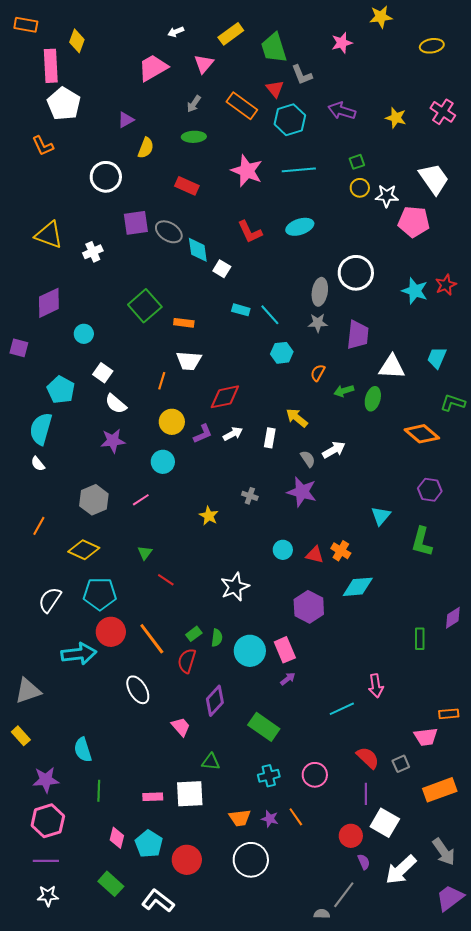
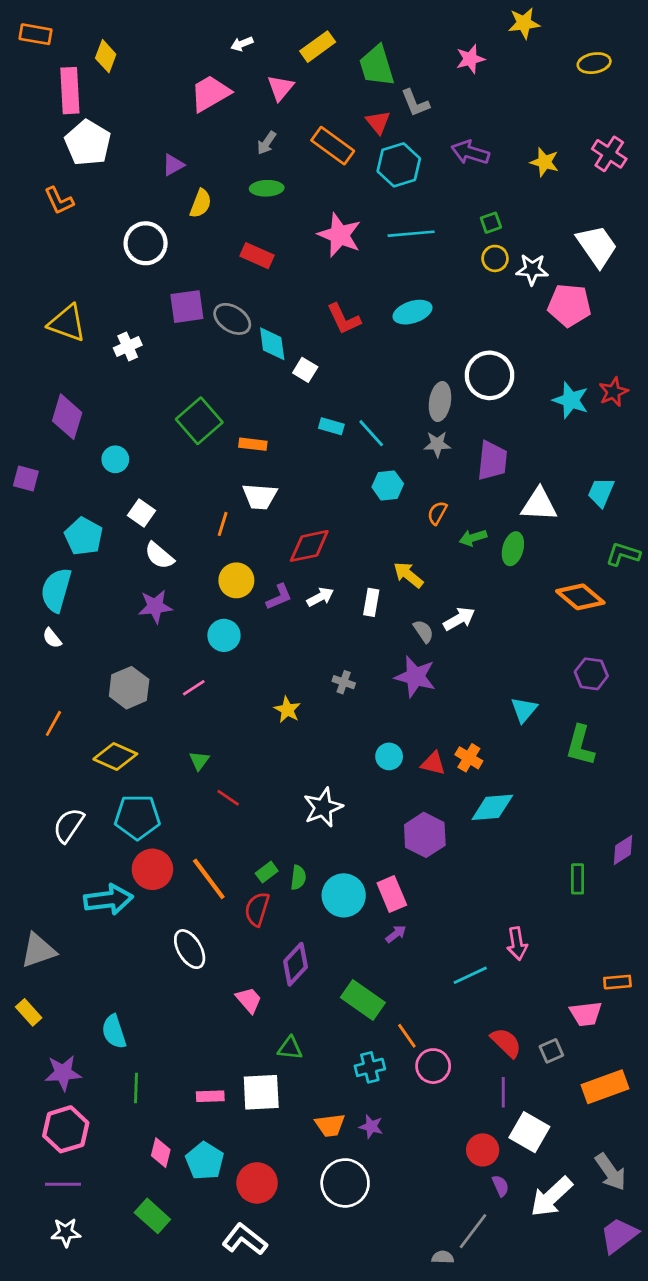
purple diamond: (49, 303) -> (67, 417), turned -48
orange line: (296, 817) -> (407, 1036), moved
white L-shape: (158, 901) -> (245, 1239), moved

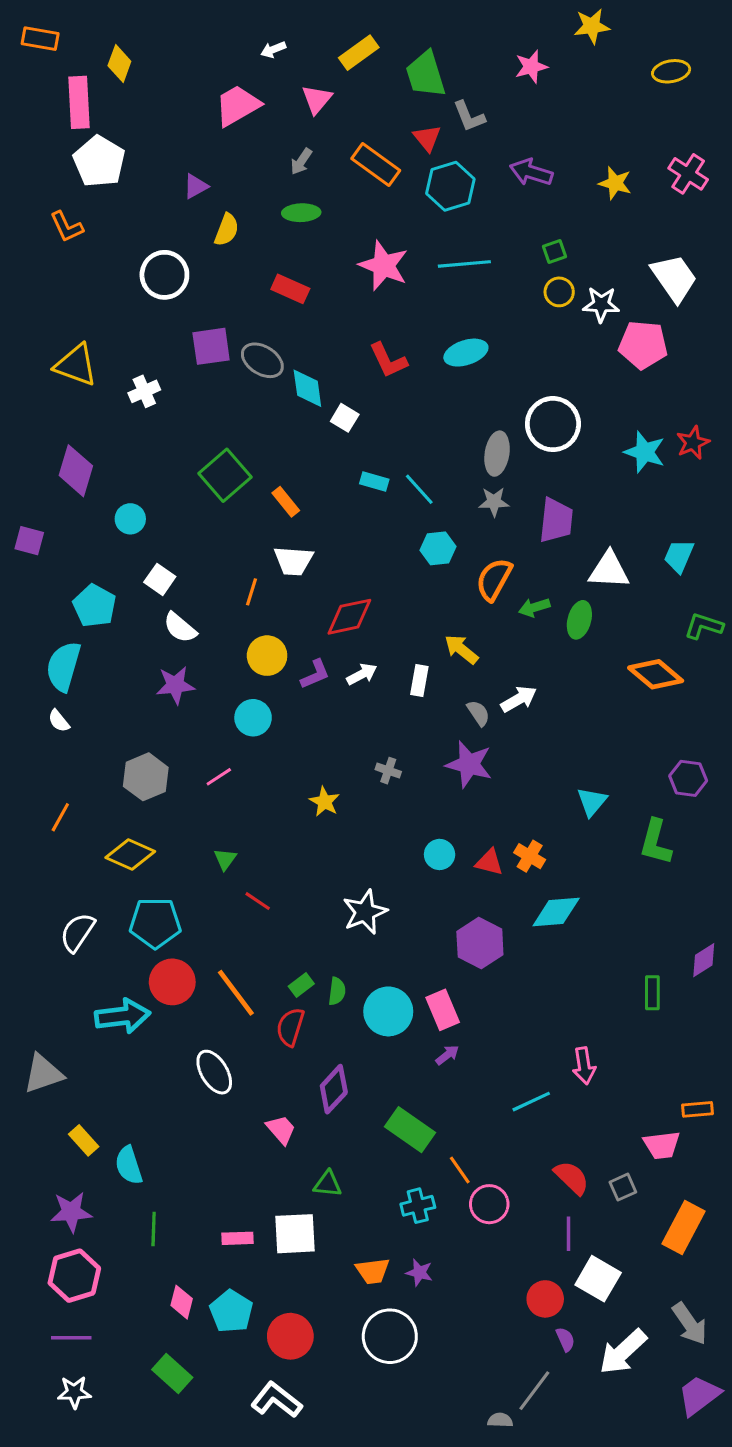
orange rectangle: (253, 444) -> (286, 502), turned 44
orange semicircle: (437, 513) -> (494, 579), size x1.6
purple hexagon: (591, 674) -> (688, 778), moved
yellow rectangle: (29, 1012) -> (84, 1140), moved
orange rectangle: (605, 1087) -> (683, 1227), turned -42

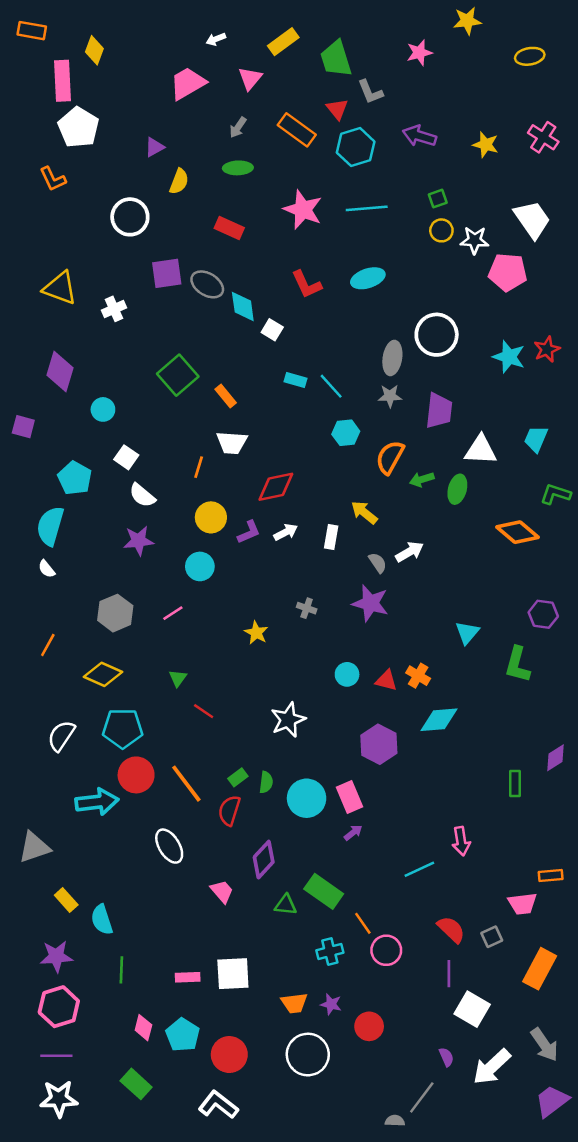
green triangle: (328, 1184) -> (286, 905), moved
red circle: (545, 1299) -> (369, 1026), moved
white star: (74, 1392) -> (59, 1099), size x1.4

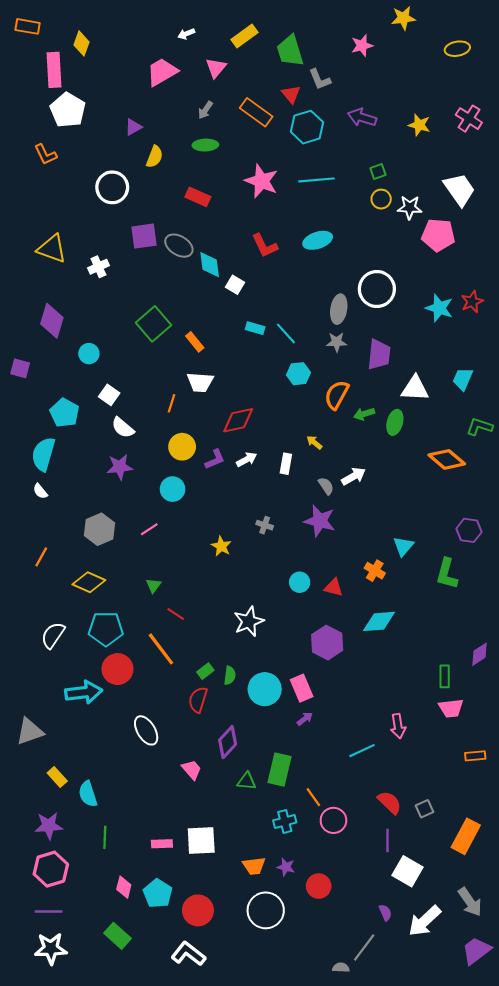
yellow arrow: (364, 512) -> (314, 442), size x0.7
orange cross: (418, 676) -> (375, 571), moved
orange line: (186, 784) -> (161, 649), moved
green rectangle: (324, 891) -> (279, 770), turned 68
pink trapezoid: (522, 904) -> (451, 708), moved

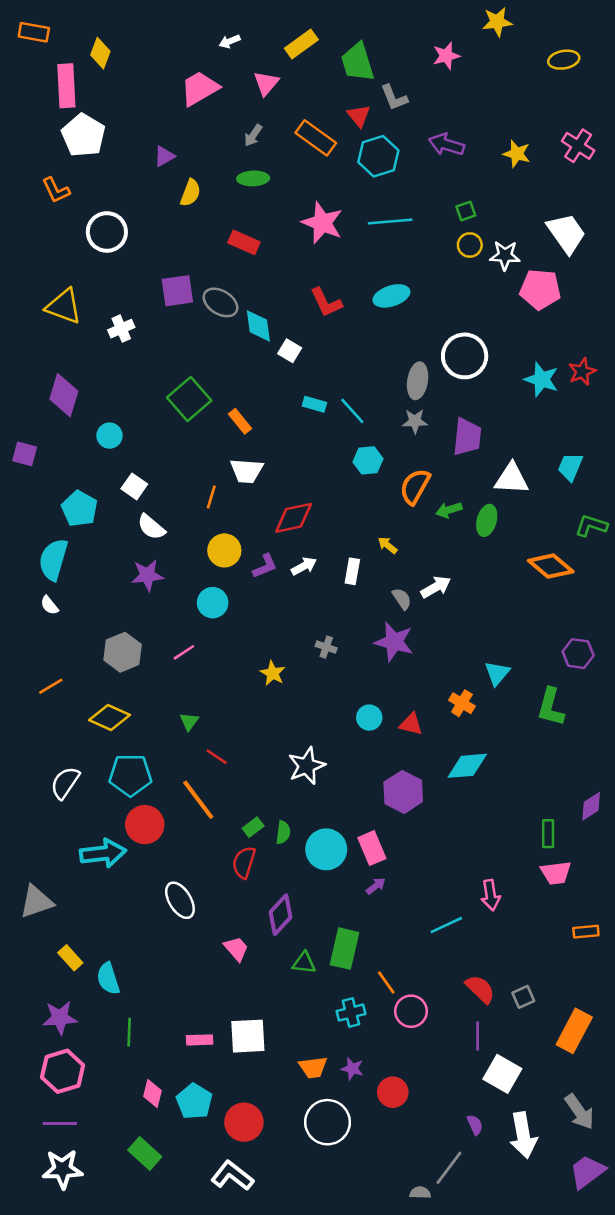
white circle: (112, 187) -> (107, 232), moved
orange line: (41, 557) -> (51, 686), turned 30
white arrow: (424, 921) -> (523, 1135), turned -57

